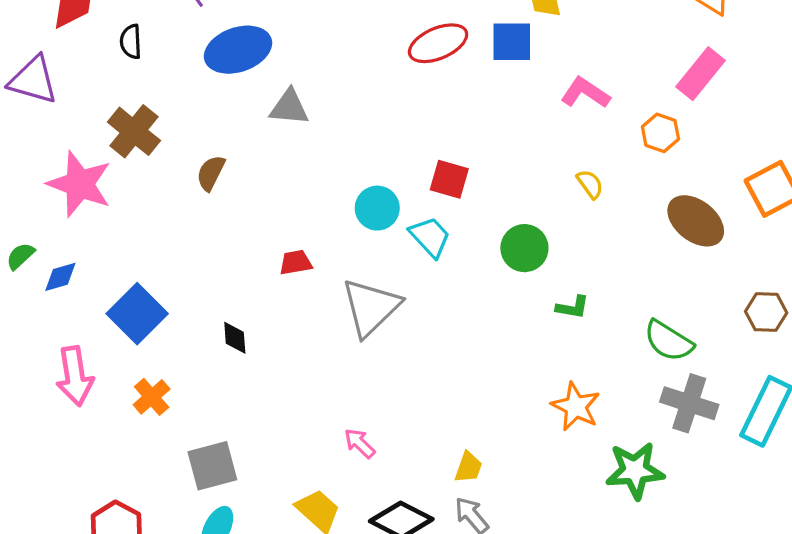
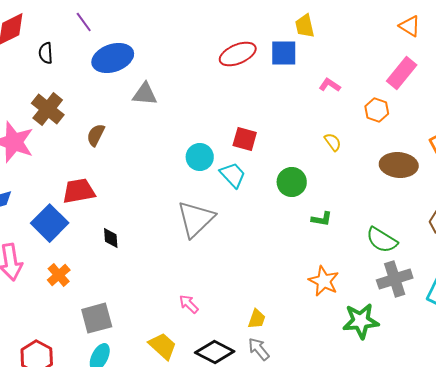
pink L-shape: (585, 93) -> (330, 85), size x0.7
brown ellipse: (696, 221) -> (399, 165), turned -33
red trapezoid: (296, 262) -> (79, 191), moved, size x1.6
gray cross: (689, 403) -> (395, 279), turned -36

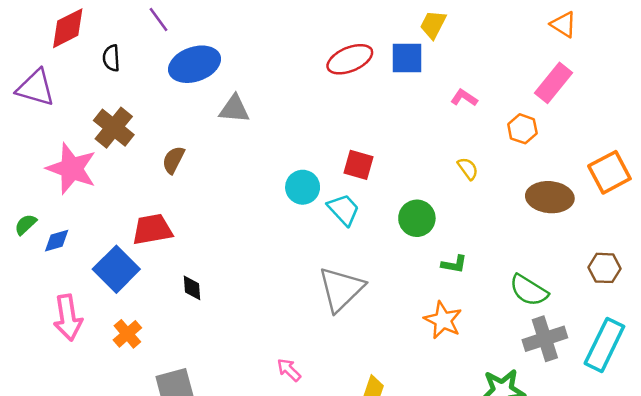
yellow trapezoid: (305, 26) -> (433, 24), turned 40
gray triangle: (196, 219) -> (341, 289), moved
orange star: (324, 281) -> (443, 320), moved

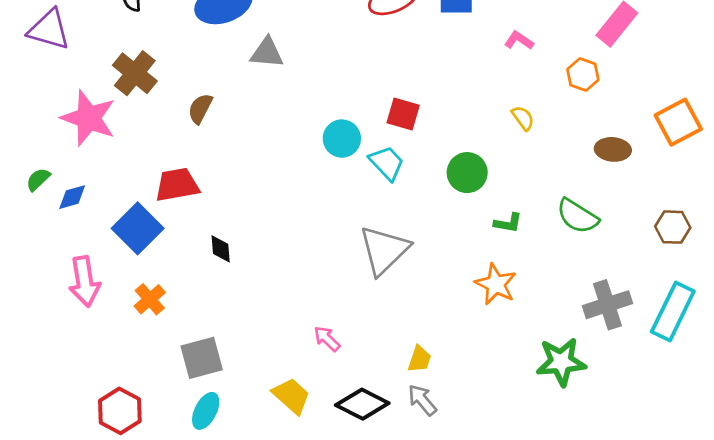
brown ellipse: (550, 197) -> (613, 149), size x0.7
green semicircle: (529, 290) -> (577, 216), moved

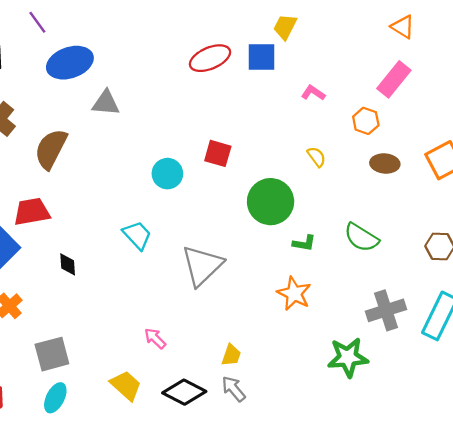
brown semicircle: (200, 109) -> (51, 149), size x1.6
brown ellipse: (613, 149) -> (385, 164), moved
cyan trapezoid: (387, 163) -> (137, 235), moved
green circle: (467, 173) -> (271, 202), size x1.4

